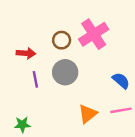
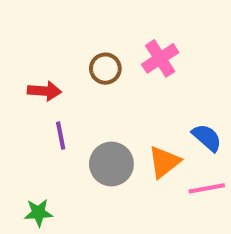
pink cross: (94, 34) -> (160, 58), size x0.7
gray circle: (65, 72) -> (111, 164), moved
orange triangle: (88, 114) -> (164, 162), moved

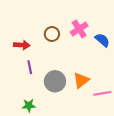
blue semicircle: (207, 138) -> (102, 40), moved
green star: (38, 213) -> (29, 105), moved

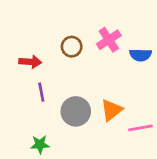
blue semicircle: (102, 40) -> (141, 55), turned 140

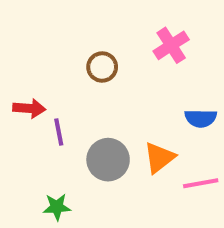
pink cross: (109, 40) -> (171, 45), moved
blue semicircle: (141, 55) -> (201, 118), moved
red arrow: (30, 62) -> (29, 108), moved

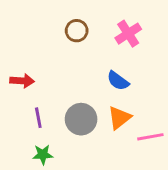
brown circle: (102, 67) -> (77, 31), moved
blue semicircle: (201, 118) -> (118, 81), moved, turned 35
purple line: (59, 132) -> (38, 118), moved

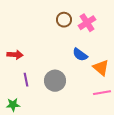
brown circle: (77, 31) -> (64, 20), moved
orange triangle: (119, 118) -> (101, 68), moved, turned -42
green star: (43, 155) -> (13, 105), moved

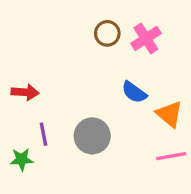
green star: (13, 105) -> (22, 159), moved

